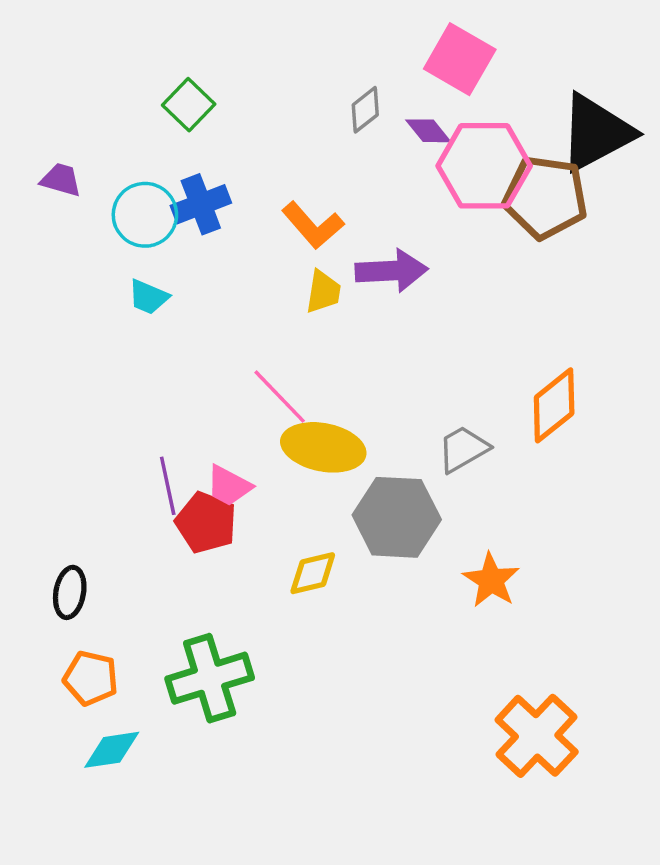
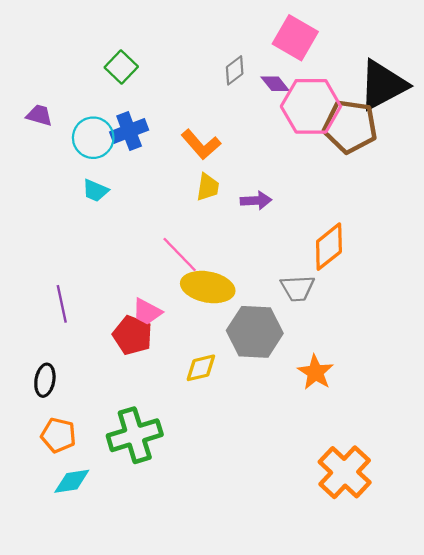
purple arrow: (391, 271) -> (256, 201), moved, size x0.7
orange diamond: (554, 405) -> (329, 247), moved
gray trapezoid: (463, 449) -> (297, 288), turned -153
purple line: (168, 486) -> (62, 304), moved

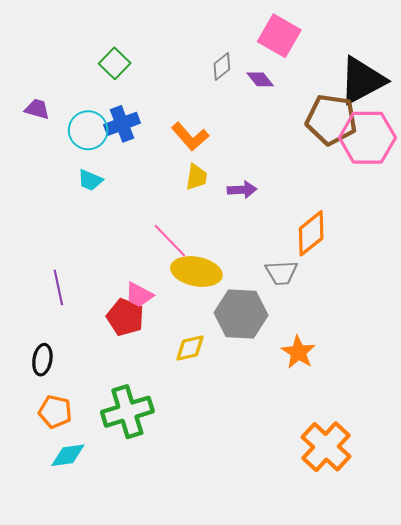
pink hexagon: (311, 106) -> (367, 138), moved

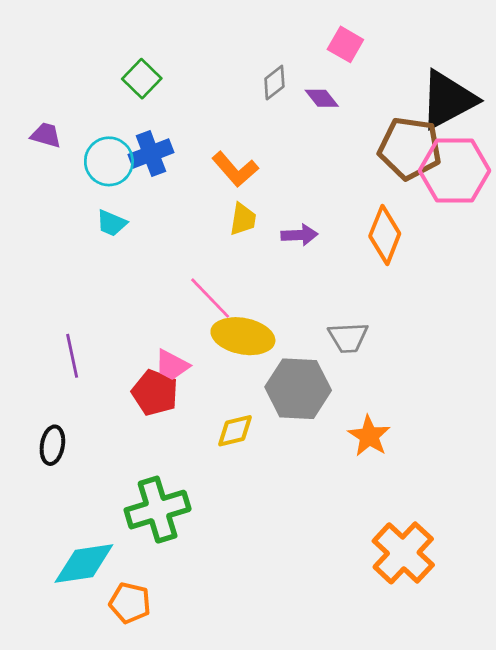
pink square: (279, 36) -> (345, 44), size x0.7
orange diamond: (311, 233) -> (385, 235), moved, turned -30
orange pentagon: (55, 412) -> (130, 603), moved
cyan diamond: (68, 455) -> (84, 563), size x1.4

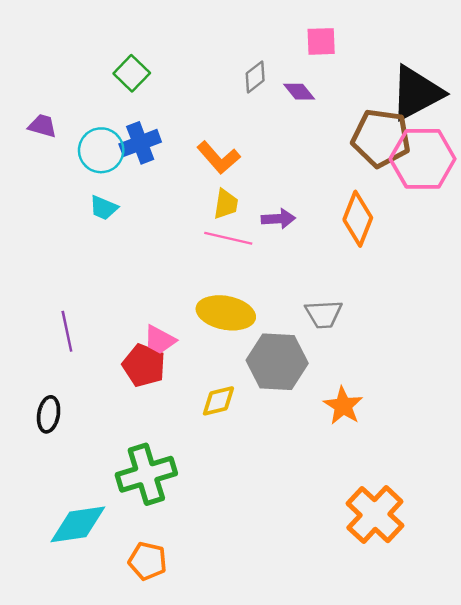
pink square: (345, 44) -> (321, 41), turned -32
pink line: (210, 298) -> (228, 238), moved, turned -33
orange pentagon: (130, 603) -> (148, 561), moved

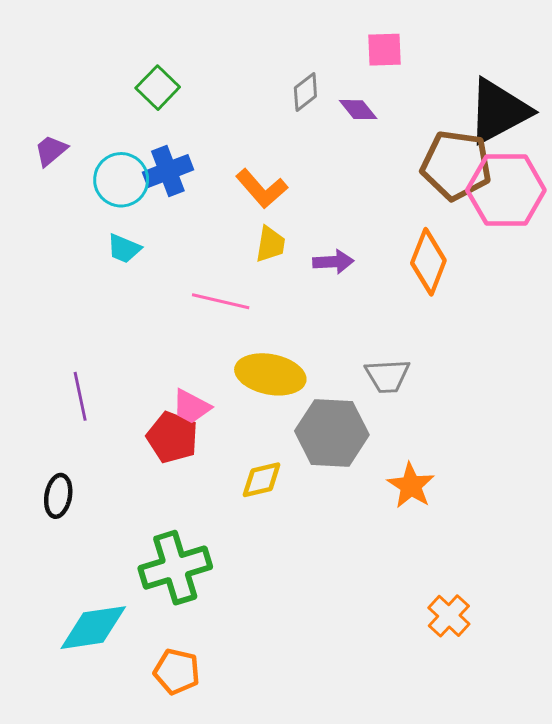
purple trapezoid: (42, 126) -> (51, 151), turned -56
pink line: (228, 238) -> (221, 301), moved
orange cross: (375, 515) -> (449, 616), size x0.6

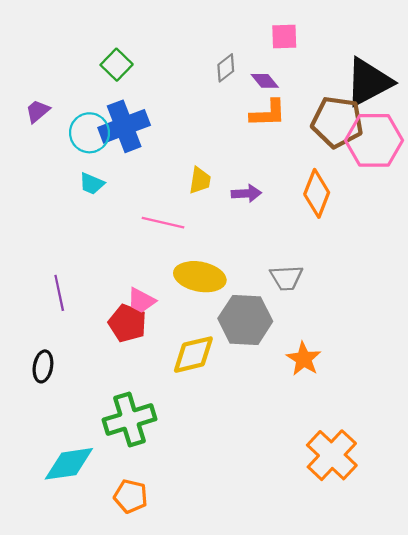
blue cross: (168, 171) -> (124, 126), size x1.4
orange L-shape: (262, 189) -> (268, 113), moved, turned -51
yellow diamond: (262, 480) -> (193, 355), size x1.4
orange cross: (449, 616) -> (332, 455), size x1.6

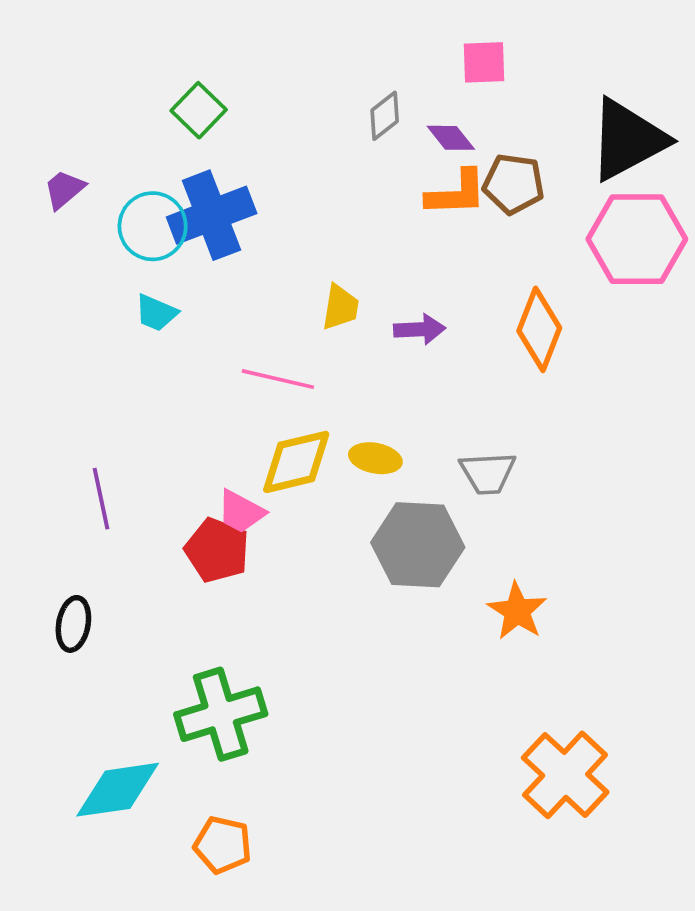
brown pentagon: (337, 122) -> (513, 184), moved, size x0.7
yellow ellipse: (200, 277) -> (375, 458), moved, size x0.6
yellow diamond: (193, 355) -> (296, 462), moved

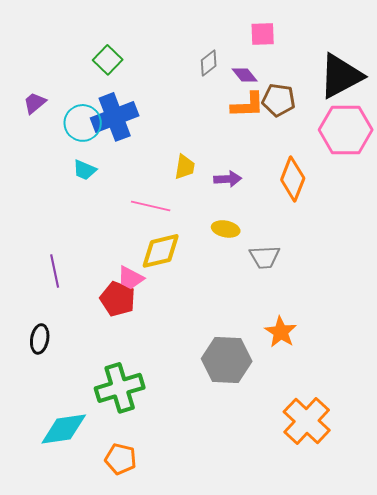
yellow ellipse: (375, 458) -> (226, 229), moved
gray hexagon: (418, 545) -> (227, 360), moved

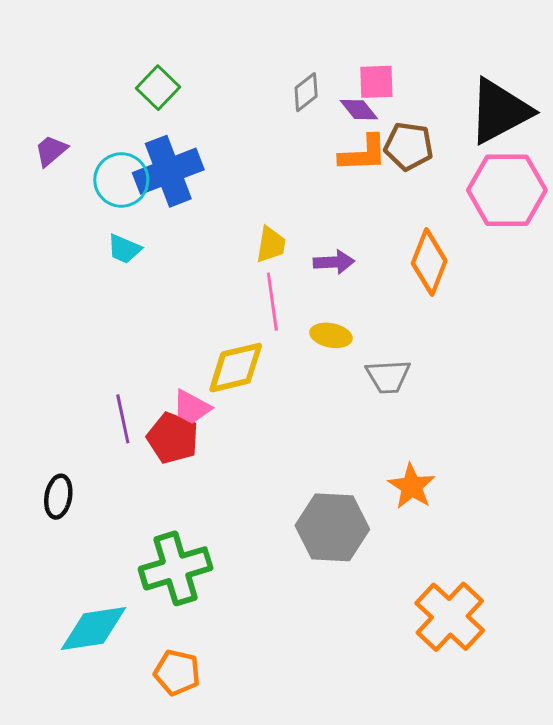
pink square: (263, 34) -> (376, 82), moved
pink line: (151, 206) -> (272, 302), moved, turned 69
purple line: (55, 271) -> (123, 419), moved

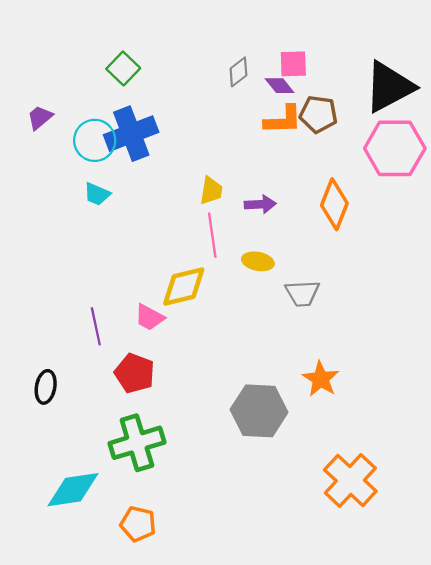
red pentagon: (173, 438) -> (135, 373), moved

